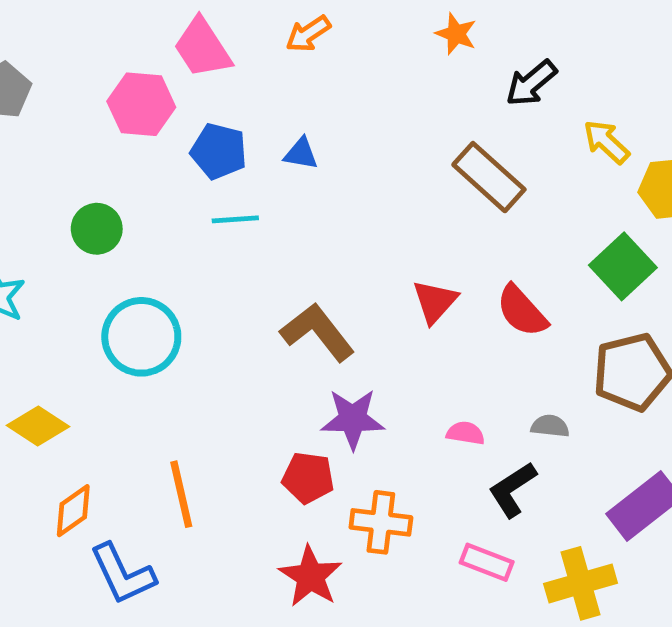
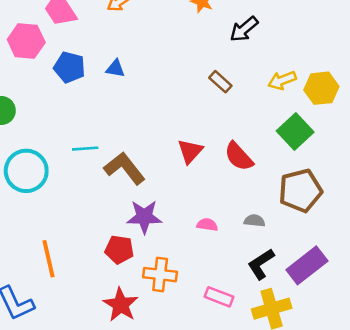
yellow arrow: (606, 142) -> (282, 80), moved, turned -64
brown rectangle: (489, 177) -> (220, 82), size x0.6
cyan line: (235, 219) -> (85, 149), moved
black L-shape: (512, 489) -> (261, 264), moved

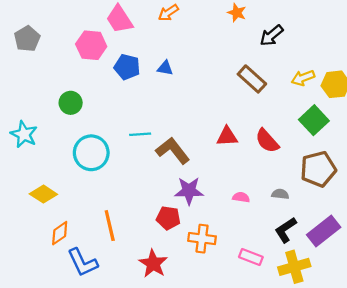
brown rectangle: (220, 82) -> (252, 79), size x1.5
red triangle: (190, 151) -> (227, 136), turned 45
red star: (121, 305) -> (153, 264), moved

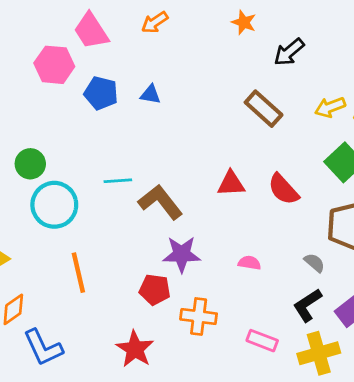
green circle: (71, 103) -> (30, 164), moved
gray semicircle: (280, 194) -> (314, 263), moved, turned 35
orange line: (110, 226) -> (78, 273), moved

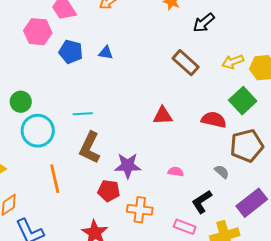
red semicircle: (283, 189) -> (214, 120), moved, turned 145
brown L-shape: (160, 202) -> (90, 148), moved, turned -116
black L-shape: (307, 305) -> (202, 202), moved

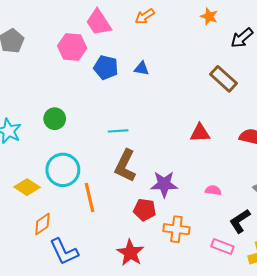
cyan circle: (38, 131) -> (63, 170), moved

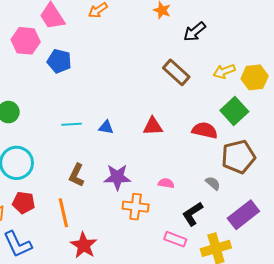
blue triangle: (142, 69) -> (106, 127), moved
brown L-shape: (125, 166) -> (77, 175), moved, size x0.7
orange line: (89, 197) -> (63, 213), moved
red pentagon: (145, 210) -> (24, 203), moved
orange cross: (176, 229) -> (136, 207), moved

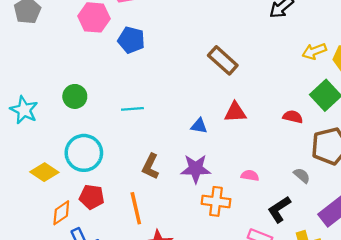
brown rectangle: (176, 72) -> (223, 60), moved
cyan line: (71, 124) -> (132, 109), moved
blue triangle: (106, 127) -> (199, 126), moved
red semicircle: (205, 130) -> (293, 117), size x0.7

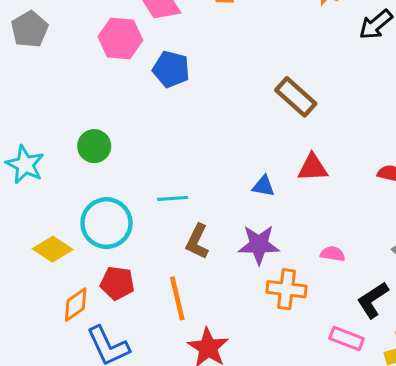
cyan line: (132, 109) -> (173, 198), moved

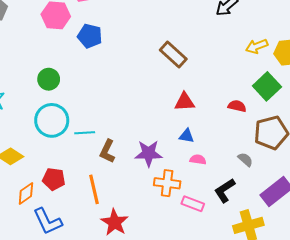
green circle: (94, 146) -> (49, 79), moved
blue triangle: (263, 186) -> (187, 136), moved
cyan line: (173, 198) -> (85, 133), moved
cyan circle: (106, 223) -> (52, 120), moved
pink rectangle: (347, 338) -> (193, 204), moved

